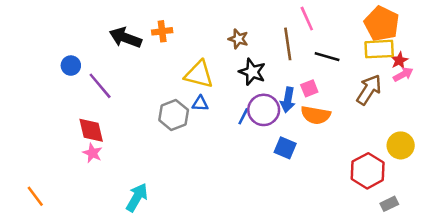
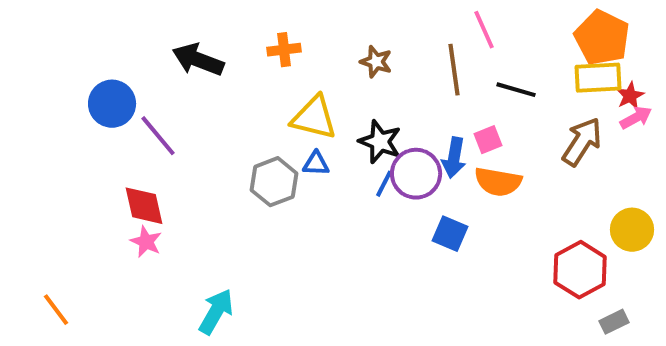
orange cross: (162, 31) -> (284, 50), moved
blue circle: (71, 66) -> (112, 104), size x1.5
black star: (252, 72) -> (380, 142), moved

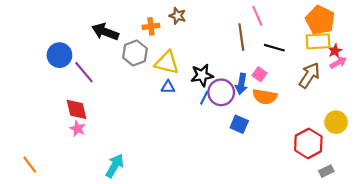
brown star: (376, 62) -> (178, 16), moved
pink square: (488, 140) -> (259, 74), turned -32
black star: (380, 142) -> (202, 75), turned -30
gray hexagon: (274, 182) -> (135, 53), moved

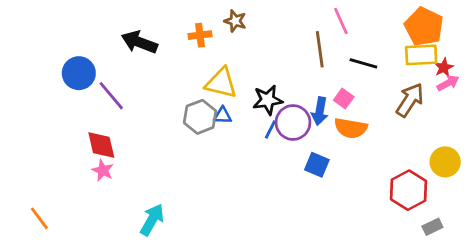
gray hexagon: (135, 53) -> (200, 117), moved

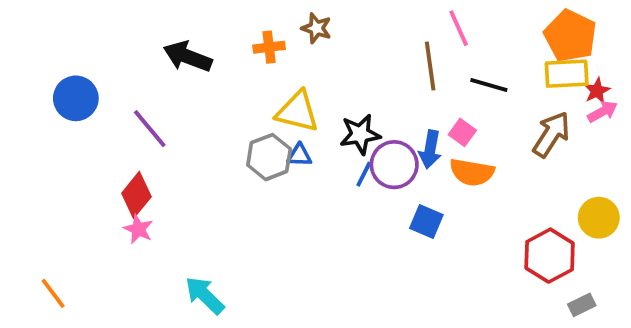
blue circle: (79, 73) -> (76, 98), moved
red diamond: (101, 145) -> (136, 195), turned 52
cyan arrow: (152, 220) -> (205, 295), turned -76

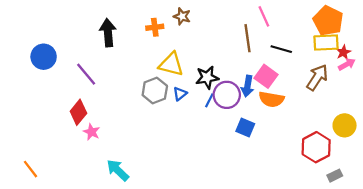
black arrow: (188, 57) -> (108, 33), turned 64
pink square: (462, 132) -> (266, 76), size x1.5
blue triangle: (299, 155) -> (180, 94), moved, turned -40
pink star: (138, 229) -> (92, 132), moved

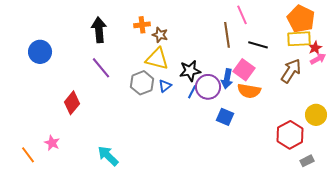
brown star: (182, 16) -> (160, 35), moved
purple line: (86, 74) -> (101, 68), moved
pink star: (92, 132) -> (52, 143), moved

